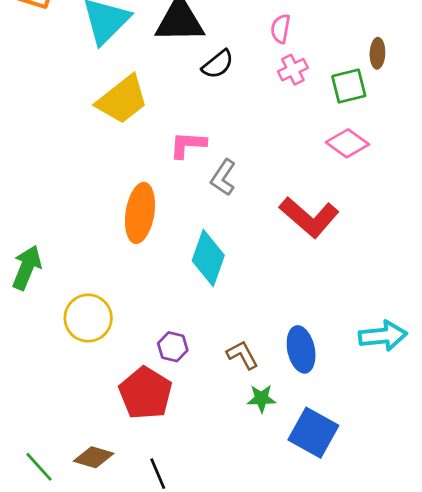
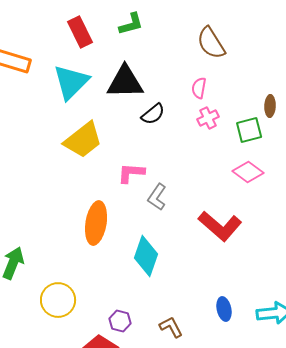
blue ellipse: (301, 349) -> (224, 309), moved, size x0.7

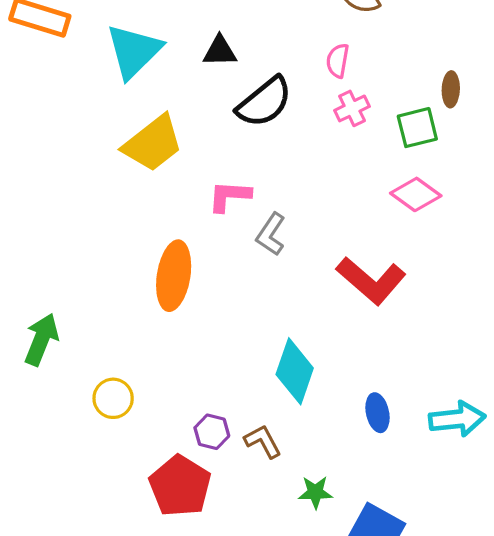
black triangle: (125, 82) -> (220, 51), size x0.6
black semicircle: (153, 114) -> (264, 102), size x1.5
cyan diamond: (146, 256) -> (295, 371), moved
yellow circle: (58, 300) -> (113, 398), size x0.7
brown L-shape: (171, 327) -> (263, 441), moved

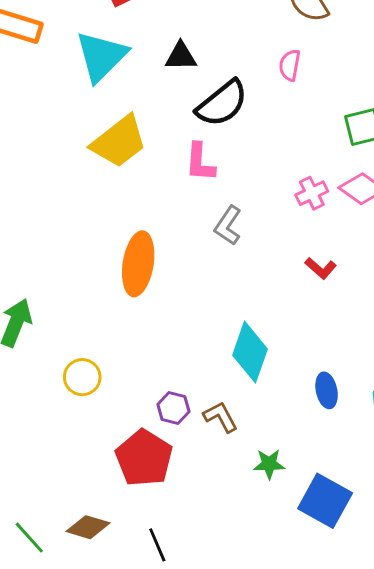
pink cross: (352, 108) -> (312, 193), moved
pink L-shape: (229, 196) -> (200, 162), moved, turned -90
red L-shape: (371, 280) -> (321, 268), size x0.5

